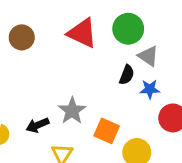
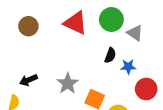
gray triangle: (148, 56) -> (135, 33), moved
black arrow: (38, 125) -> (28, 80), moved

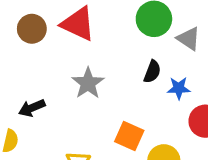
red triangle: (76, 23) -> (78, 24), moved
gray star: (68, 83) -> (88, 83), moved

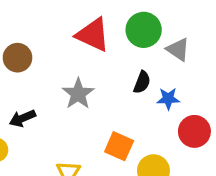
red triangle: (78, 24) -> (93, 35), moved
brown circle: (32, 29) -> (17, 58), moved

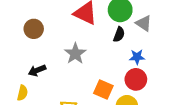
black semicircle: (142, 82) -> (119, 34), moved
red circle: (194, 131) -> (136, 79), moved

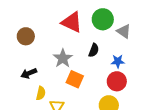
black semicircle: (119, 34) -> (94, 50), moved
orange square: (103, 89) -> (75, 79), moved
yellow semicircle: (22, 93) -> (41, 93), moved

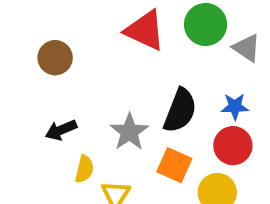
black semicircle: (94, 50) -> (180, 110), moved, size x1.6
gray star: (63, 58) -> (129, 132), moved
orange square: (75, 79) -> (174, 165), moved

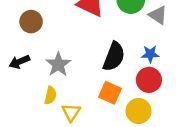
black arrow: (61, 130) -> (19, 62), moved
gray star: (129, 132) -> (58, 64), moved

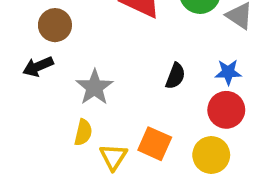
black semicircle: (114, 57) -> (175, 76), size x0.6
black arrow: (19, 62) -> (38, 67), moved
orange square: (110, 93) -> (155, 144), moved

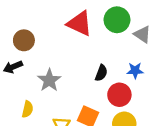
red circle: (226, 110) -> (119, 95), moved
yellow semicircle: (83, 132) -> (28, 109), moved

